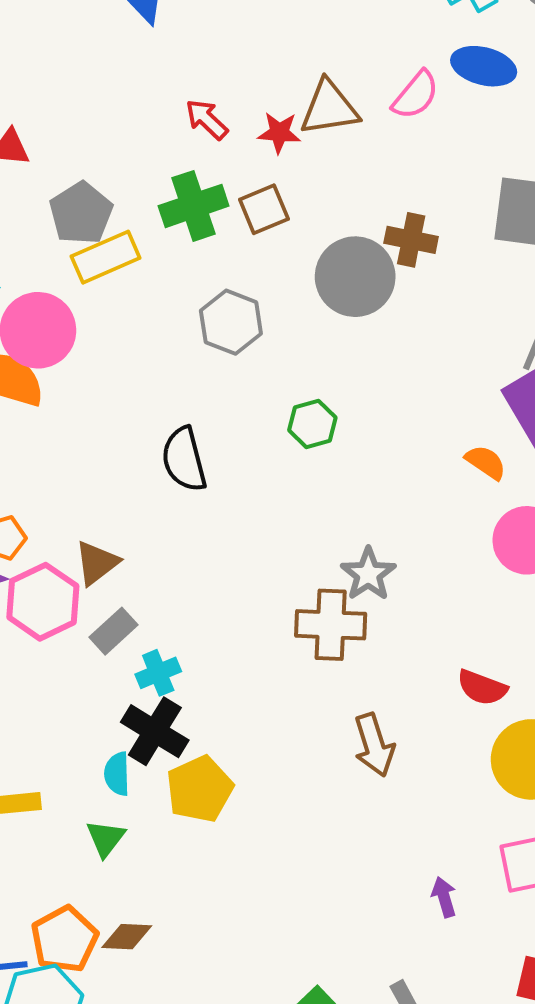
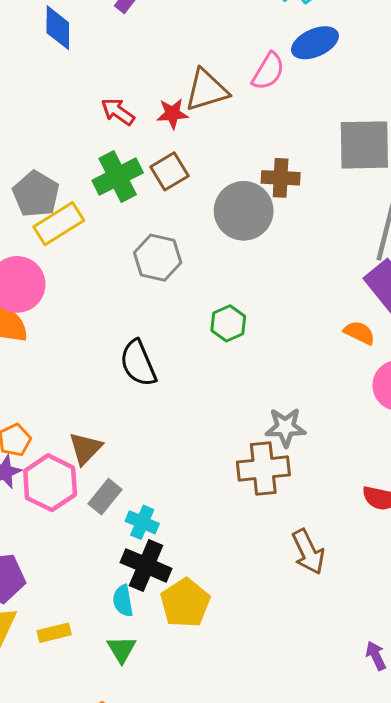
blue ellipse: (484, 66) -> (315, 43), turned -30
gray star: (368, 574) -> (285, 427), turned -30
cyan cross: (158, 673) -> (142, 522), turned -36

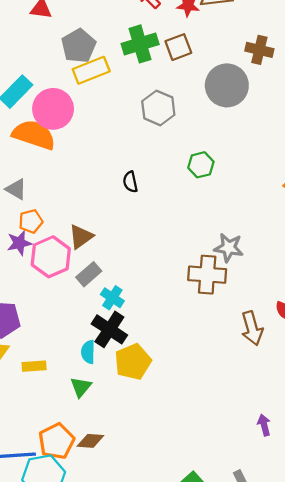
brown cross: (281, 178) -> (259, 50), moved
black semicircle: (138, 363) -> (130, 182), size x0.6
brown arrow: (308, 552) -> (252, 328), moved

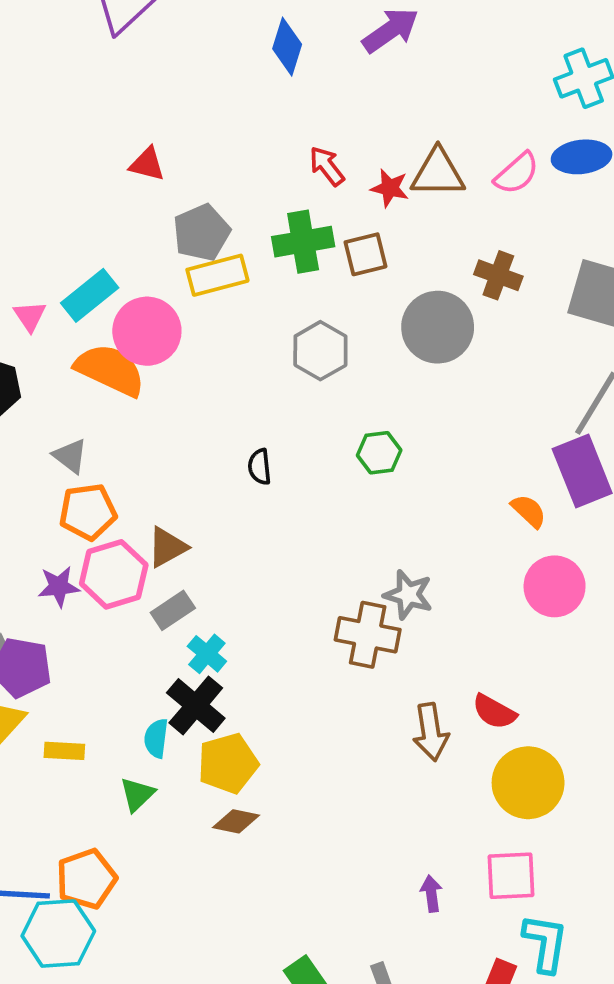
orange pentagon: (31, 221) -> (88, 512), size x1.4
purple star: (19, 243) -> (59, 587), moved
brown diamond: (90, 441) -> (236, 821), moved

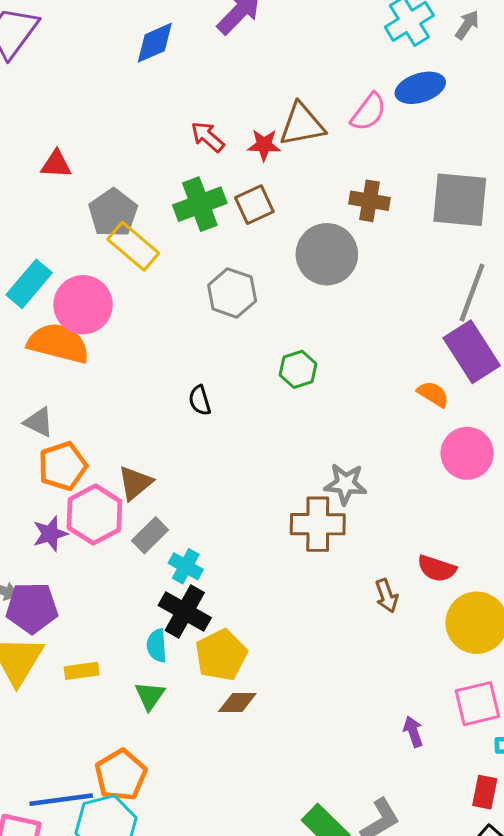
blue diamond: (287, 47) -> (155, 43), turned 60
yellow rectangle: (217, 275) -> (133, 246), turned 66
brown arrow: (431, 732) -> (387, 596), size x0.7

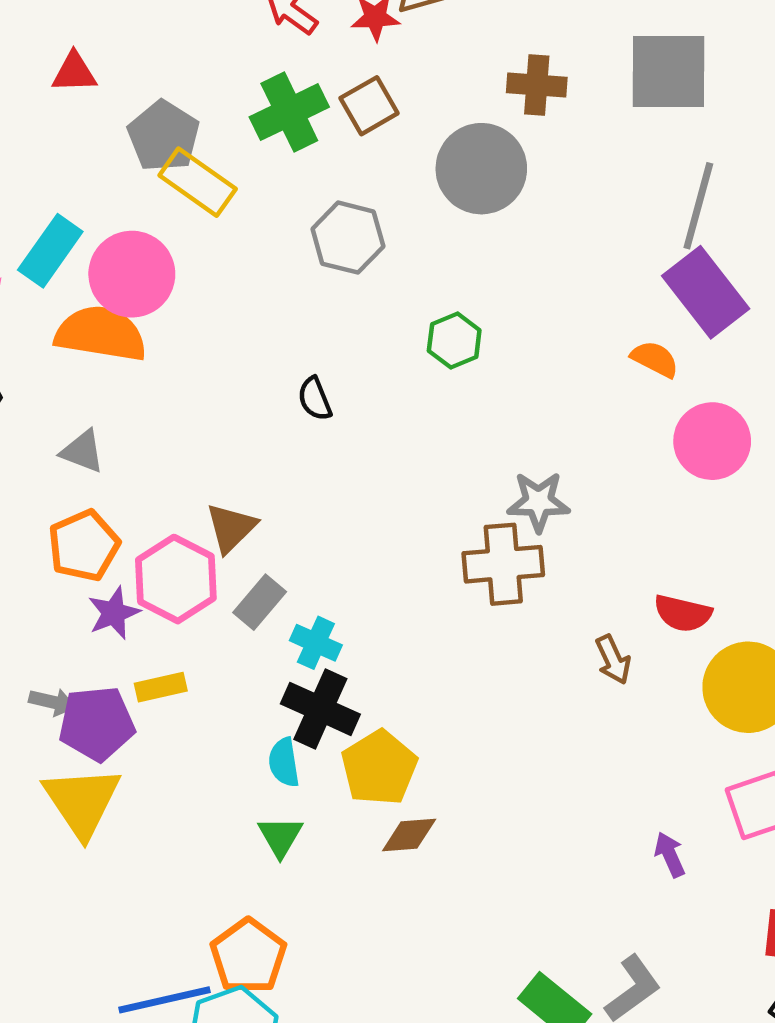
orange pentagon: (63, 466) -> (84, 546), moved
yellow rectangle: (82, 671) -> (161, 687), moved

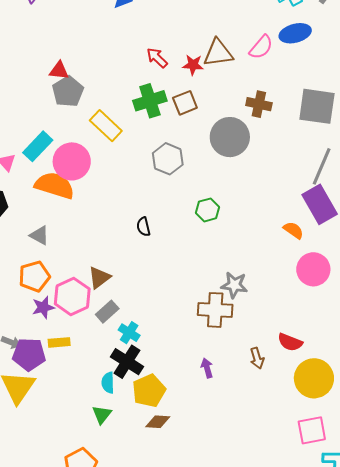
gray pentagon: (164, 136) -> (68, 91), moved
purple arrow: (670, 855) -> (207, 368), moved

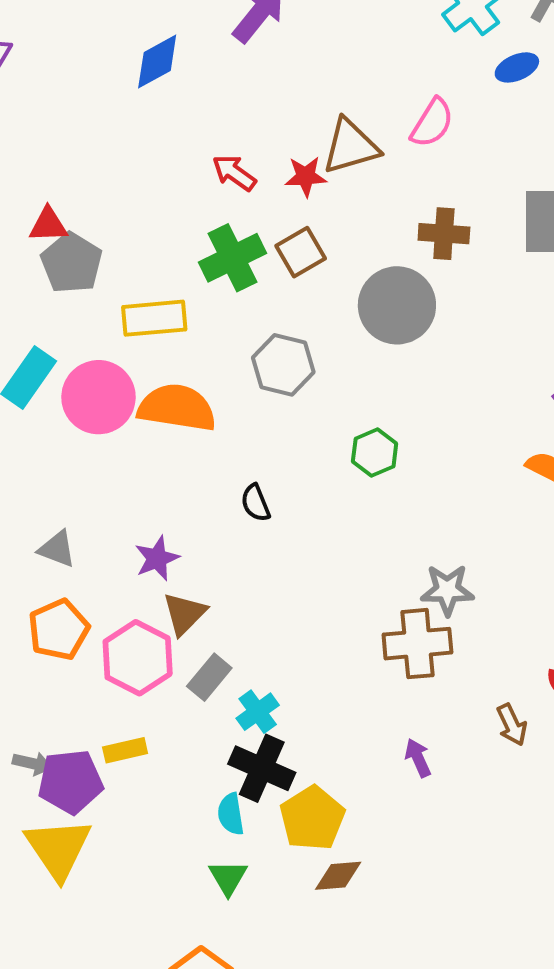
blue ellipse: (295, 33) -> (517, 67), moved, size x0.7
yellow rectangle: (106, 126) -> (154, 318), turned -40
orange semicircle: (55, 185) -> (177, 408), moved
purple star: (43, 307) -> (157, 558), moved
cyan cross: (129, 333) -> (258, 712), turned 30

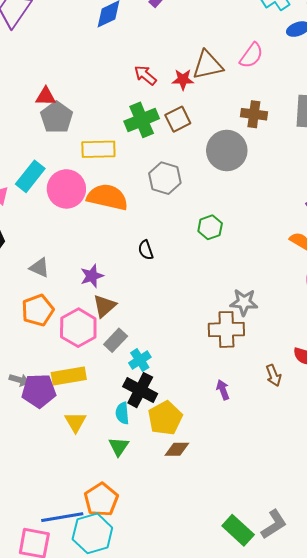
yellow rectangle: (125, 750) -> (69, 376), size x1.5
yellow triangle: (58, 848) -> (75, 422), moved, size x0.6

